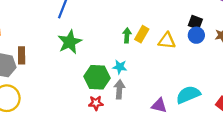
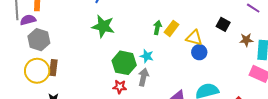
blue circle: (196, 35) -> (199, 52), moved
green star: (70, 42) -> (103, 26), turned 30
brown rectangle: (22, 55) -> (53, 68), moved

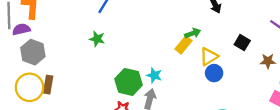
green star: (103, 26) -> (97, 39), moved, size x0.6
green arrow: (157, 28) -> (193, 33), moved, turned 56
yellow triangle: (194, 38) -> (209, 57), turned -48

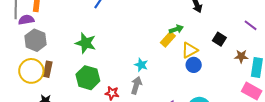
green star: (97, 39) -> (86, 43), moved, size x1.5
green hexagon: (128, 82) -> (88, 78), moved

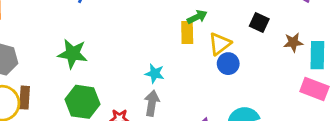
yellow rectangle: (168, 39) -> (187, 32), turned -35

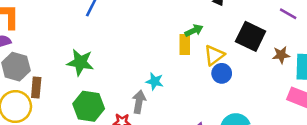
black square: (259, 23) -> (251, 36), size x1.6
brown rectangle: (25, 98) -> (36, 87), moved
gray arrow: (152, 103) -> (139, 102), moved

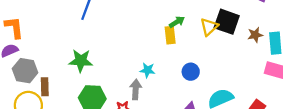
yellow triangle: (214, 55) -> (209, 27), moved
blue circle: (222, 73) -> (191, 72), moved

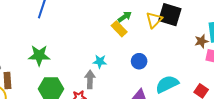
yellow rectangle: (170, 35) -> (119, 29), turned -35
brown star: (255, 35) -> (201, 41), moved

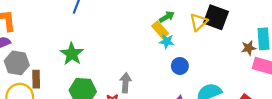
green star: (39, 55) -> (72, 54), turned 30
cyan star: (100, 61) -> (167, 41), moved

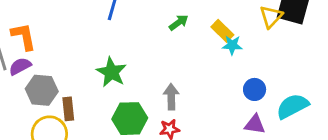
green arrow: (167, 17) -> (179, 22), moved
blue circle: (180, 66) -> (255, 89), moved
gray arrow: (126, 83) -> (171, 97), moved

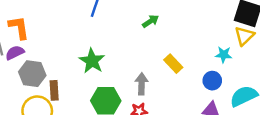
yellow triangle: (271, 17) -> (244, 36), moved
yellow rectangle: (222, 31) -> (173, 64), moved
cyan star: (232, 45) -> (224, 55), moved

